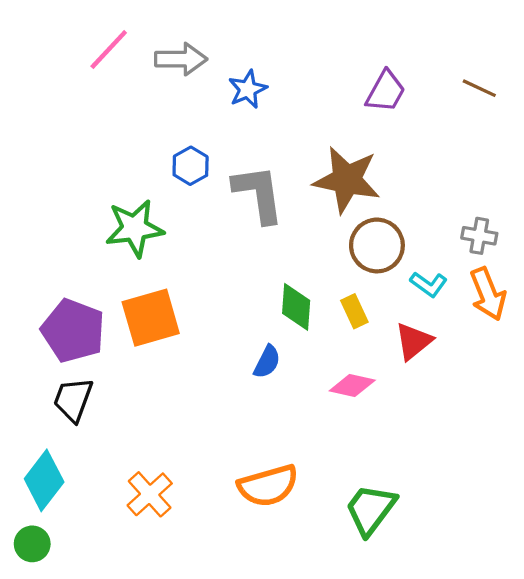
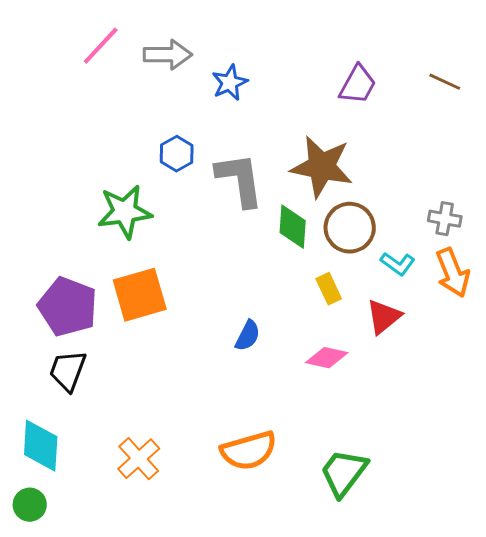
green diamond: (296, 307) -> (293, 227), moved
cyan diamond: (44, 480) -> (41, 446), turned -34

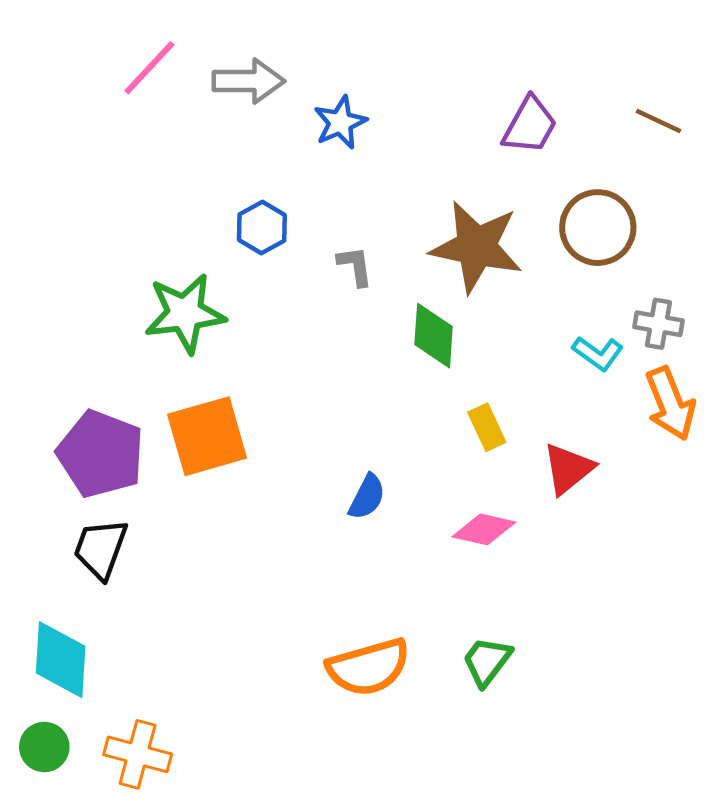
gray L-shape: (240, 180) -> (355, 266), size x0.5
brown circle: (350, 228) -> (598, 228), moved
cyan L-shape: (398, 264) -> (598, 353), moved
orange cross: (139, 459) -> (138, 754), moved, turned -33
green trapezoid: (344, 473) -> (487, 661), moved, size x0.7

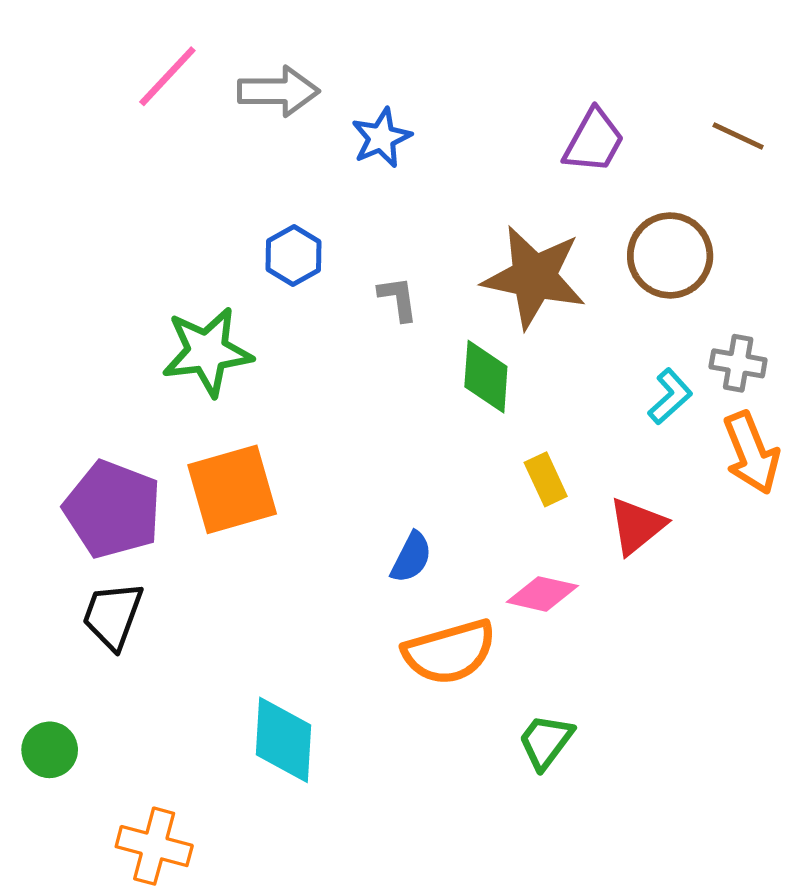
cyan L-shape: (598, 353) -> (670, 396), turned -78
cyan diamond: (61, 660) -> (284, 740), moved
orange semicircle: (368, 667) -> (449, 652), moved
green circle: (44, 747) -> (50, 750), moved

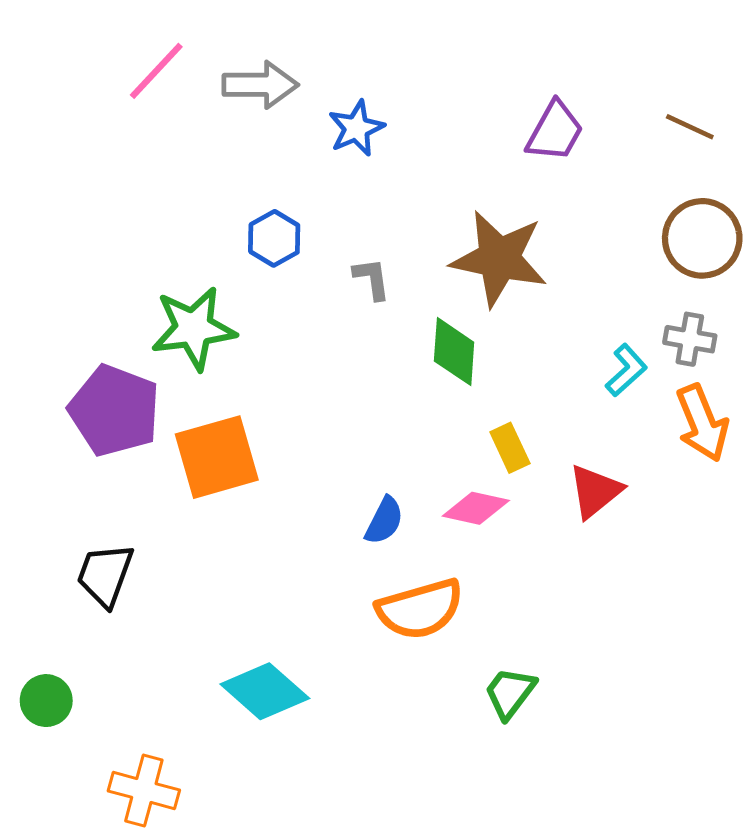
brown circle: (670, 255) -> (702, 238), moved
purple pentagon: (113, 509) -> (114, 411), moved
pink diamond: (542, 594) -> (476, 508), moved
cyan diamond: (284, 740) -> (265, 691), turned -52

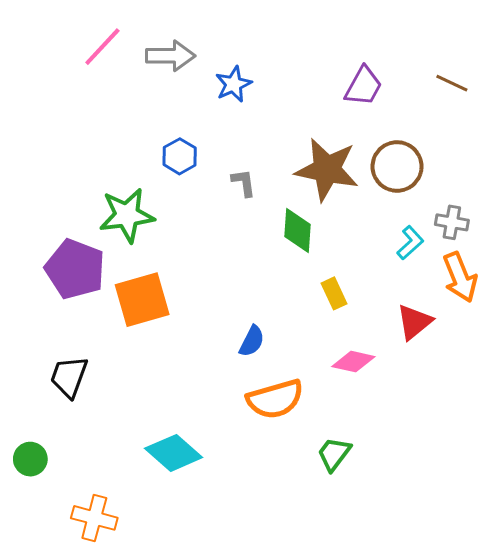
brown circle: (702, 238) -> (397, 166), moved
red triangle: (595, 491) -> (414, 322), moved
pink diamond: (476, 508) -> (353, 362), moved

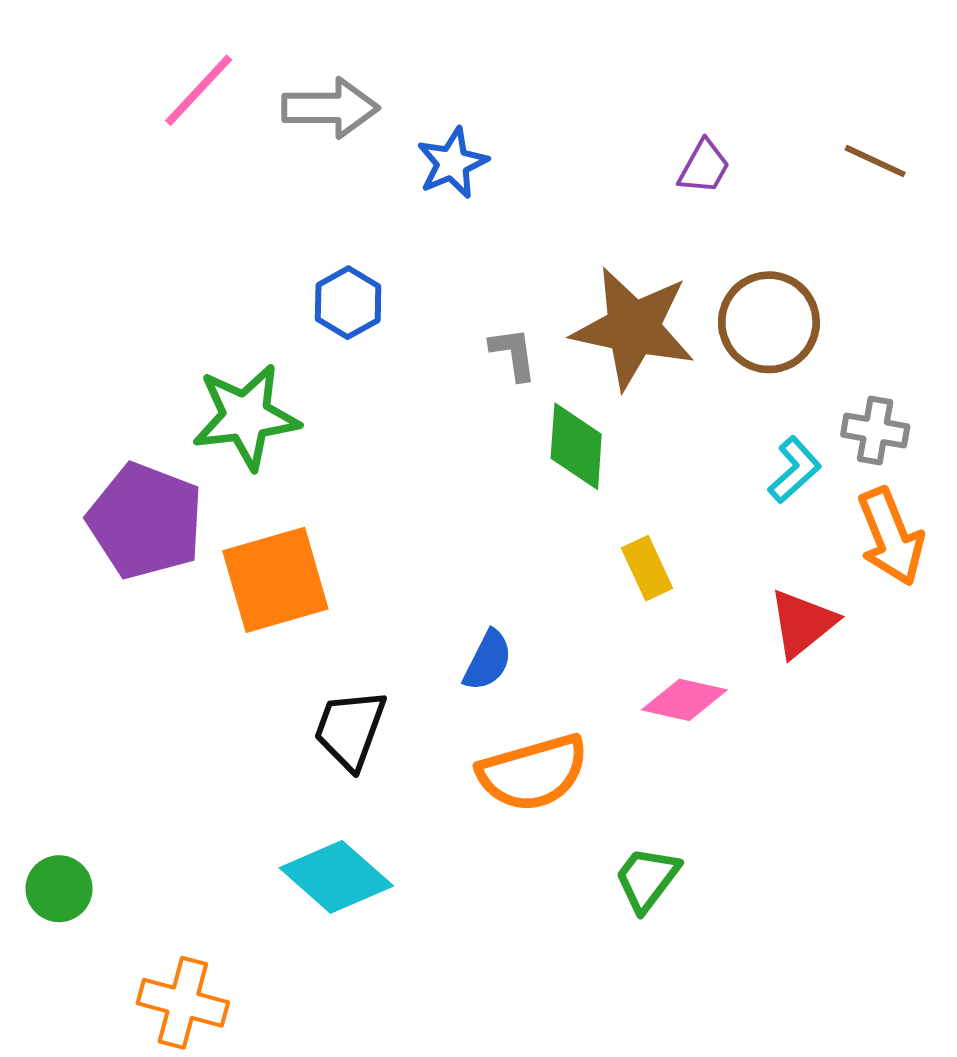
purple trapezoid: (364, 86) -> (704, 167), size x0.7
gray L-shape: (244, 183) -> (513, 354), moved
black trapezoid: (69, 377) -> (350, 729), moved

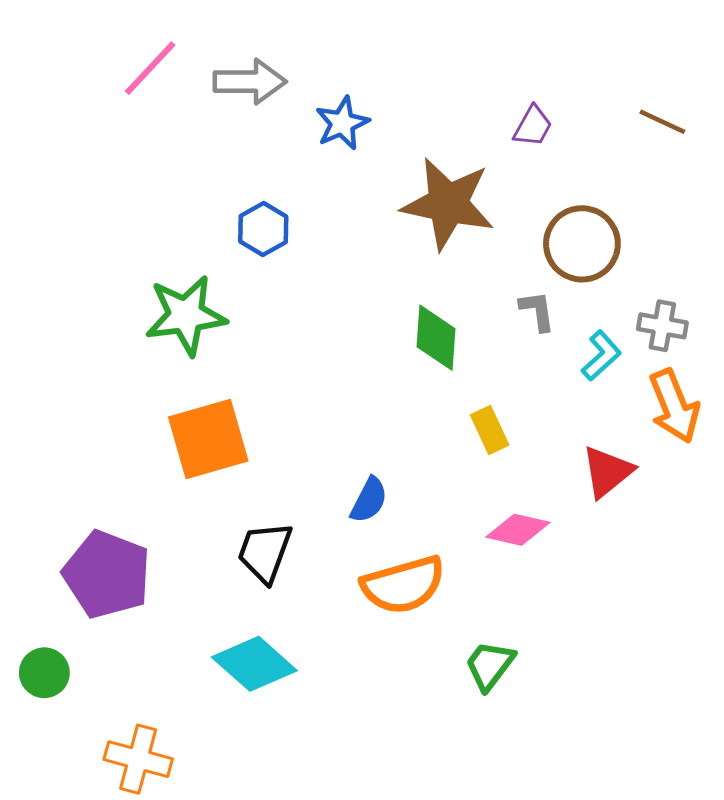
brown star: (633, 328) -> (448, 204), moved
gray L-shape: (513, 354) -> (537, 311), moved
purple pentagon: (146, 521) -> (107, 574), moved

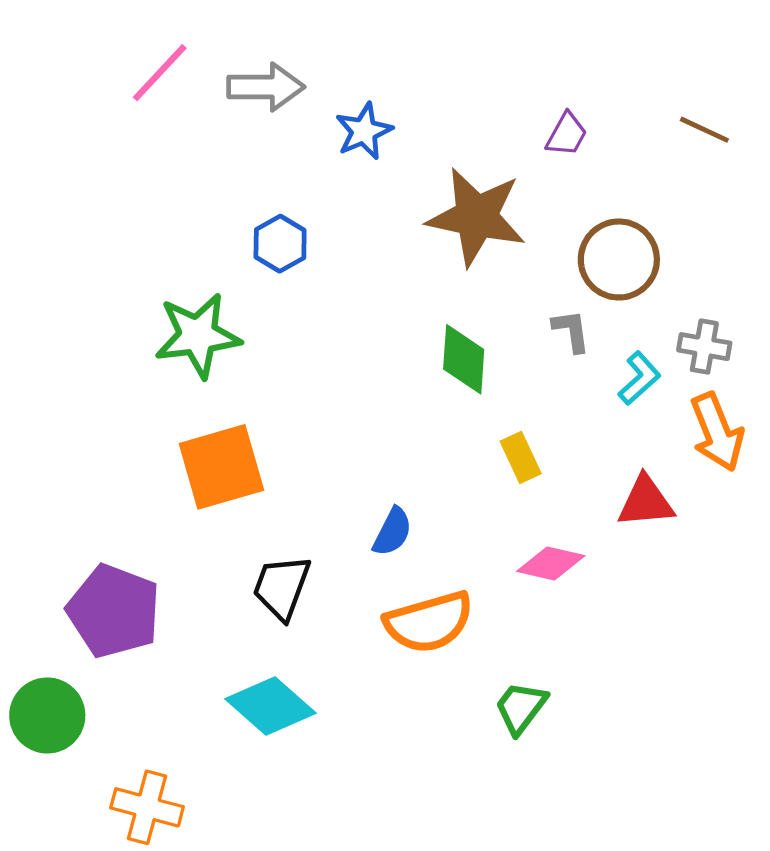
red triangle: (607, 472) -> (646, 502), turned 34
green circle: (44, 673) -> (47, 715), size x1.4

